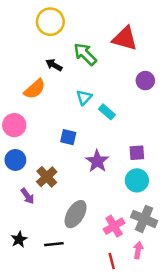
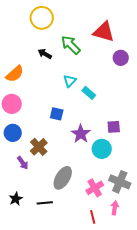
purple circle: (145, 81) -> (121, 58), moved
orange semicircle: (35, 89) -> (15, 74), moved
cyan circle: (137, 180) -> (102, 149), moved

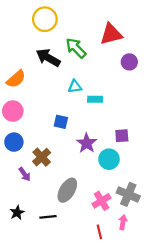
red triangle: (104, 32) -> (111, 34), turned -30
black arrow: (45, 54) -> (48, 58), size x1.6
cyan triangle: (70, 81) -> (75, 87), turned 40
cyan rectangle: (89, 93) -> (95, 99), turned -40

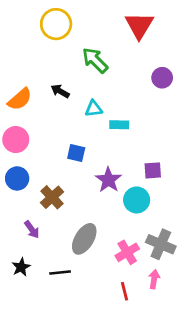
red triangle: (111, 34) -> (139, 25), moved, turned -45
black arrow: (48, 58) -> (60, 91), moved, size x0.6
purple arrow: (25, 174) -> (32, 229), moved

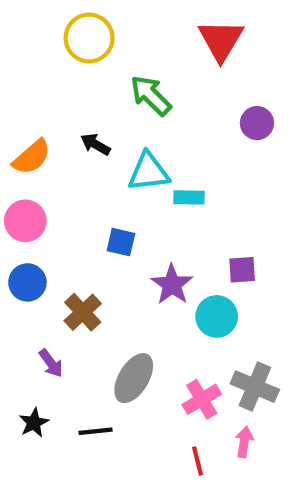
cyan triangle: (94, 109) -> (149, 172), size x1.5

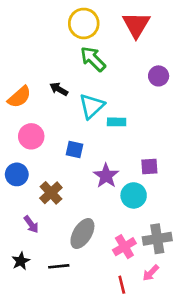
yellow circle: (89, 38) -> (84, 23), moved
cyan triangle: (149, 172) -> (92, 106), turned -36
pink circle: (25, 221) -> (31, 136), moved
gray cross: (255, 387) -> (157, 239), turned -32
pink arrow: (244, 442) -> (151, 273), turned -144

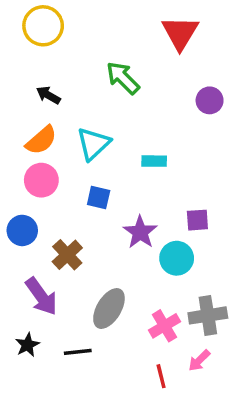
yellow circle: (84, 23) -> (43, 26), moved
black arrow: (59, 89) -> (48, 95), moved
orange semicircle: (19, 97) -> (41, 140), moved
cyan triangle: (92, 106) -> (93, 144), moved
purple arrow: (31, 224) -> (41, 296), size x1.6

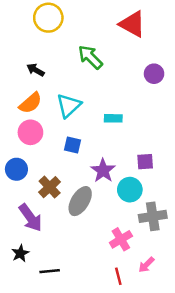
yellow circle: (43, 26) -> (48, 18), moved
red triangle: (180, 33) -> (132, 24), turned -32
gray ellipse: (109, 309) -> (80, 201), moved
gray cross: (208, 315) -> (153, 216), moved
black line: (78, 352) -> (50, 271), moved

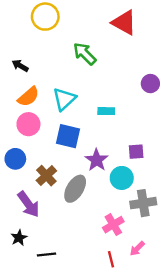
black arrow: (36, 70) -> (20, 66), moved
purple circle: (154, 74) -> (150, 84), moved
blue square: (72, 145) -> (68, 136), size x1.5

